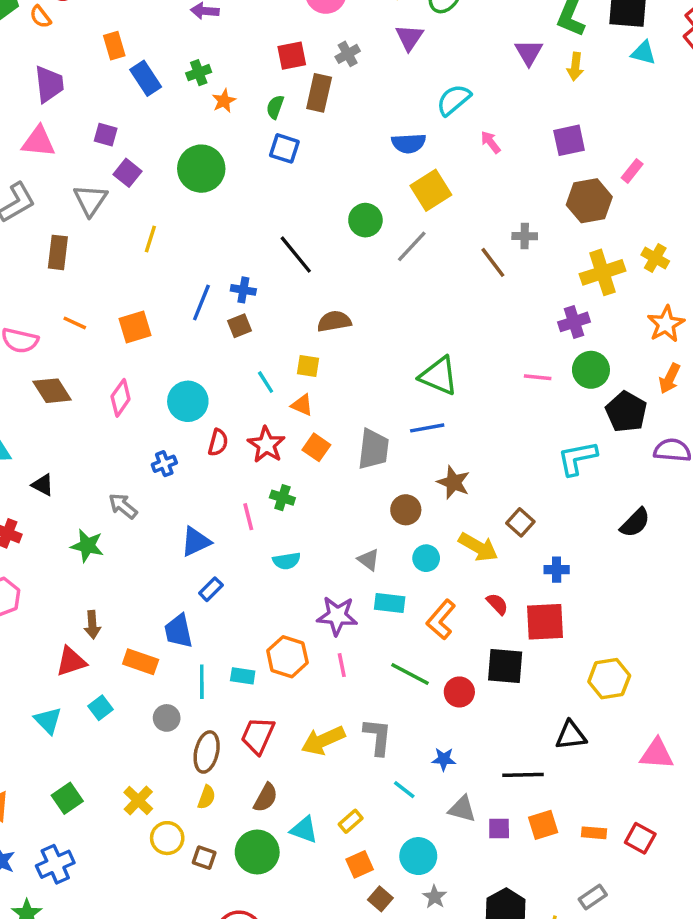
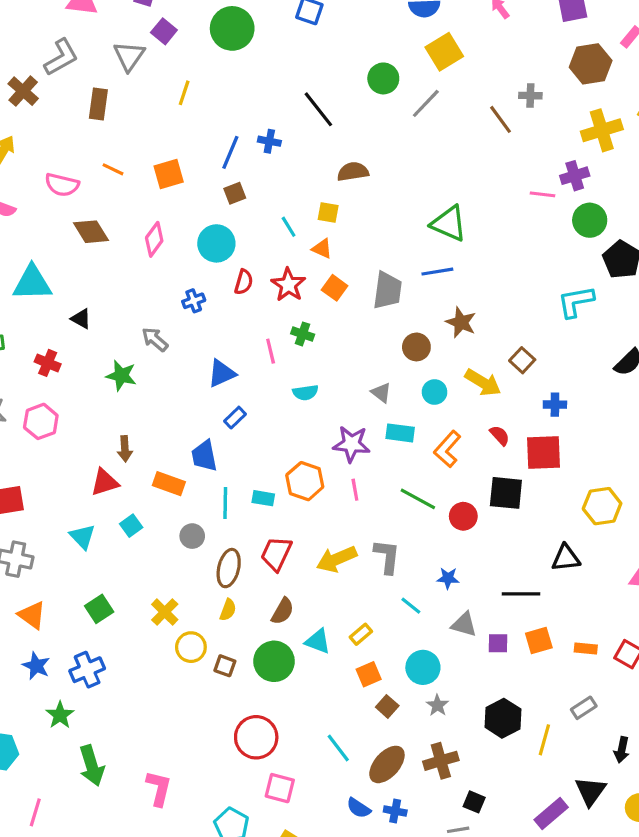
brown square: (240, 326) -> (235, 193), moved
pink line: (538, 377) -> (542, 194), moved

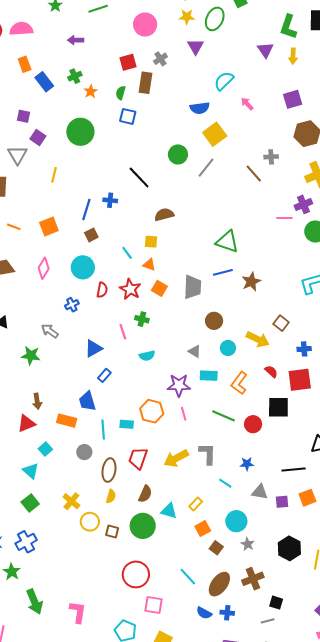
brown star: (461, 322) -> (251, 282), moved, turned 30
cyan triangle: (82, 537) -> (31, 471), moved

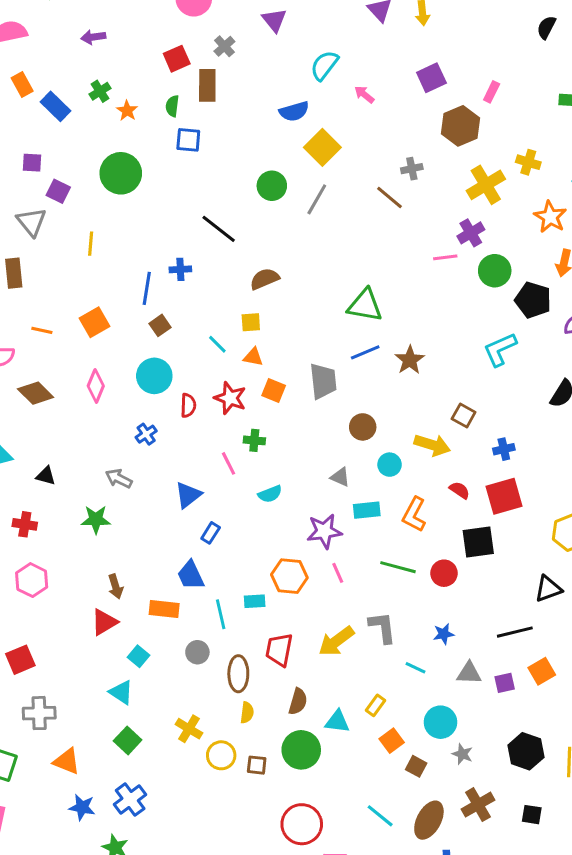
black square: (276, 603) -> (532, 815), moved

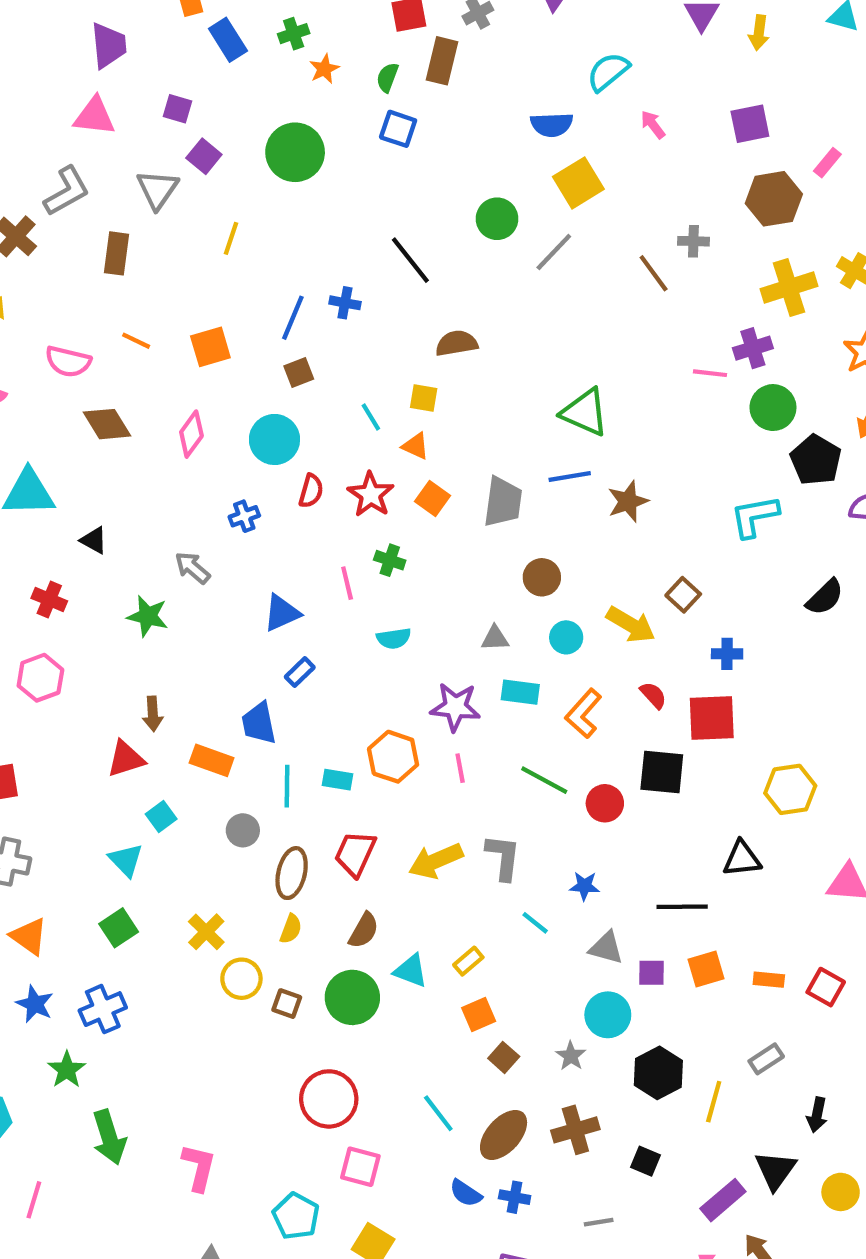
gray triangle: (340, 477) -> (495, 638), turned -40
cyan circle: (440, 722) -> (608, 1015), moved

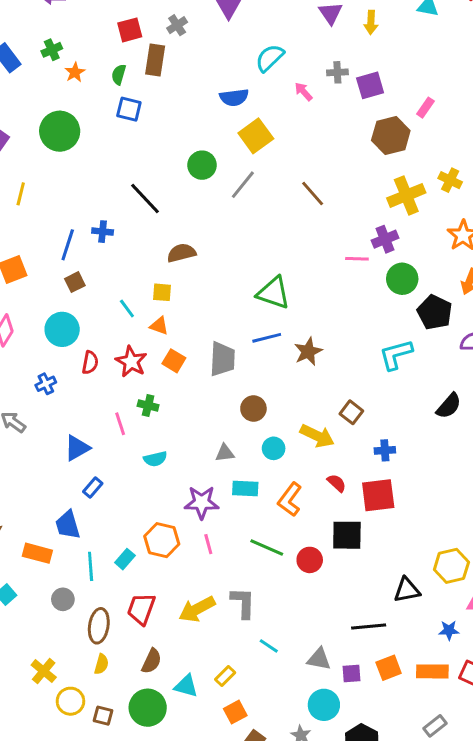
gray cross: (693, 241) -> (337, 72), moved
cyan rectangle: (338, 780) -> (125, 559), turned -54
yellow hexagon: (790, 789) -> (451, 566), moved
blue star: (584, 886) -> (449, 630), moved
orange rectangle: (769, 980) -> (432, 671), size x1.5

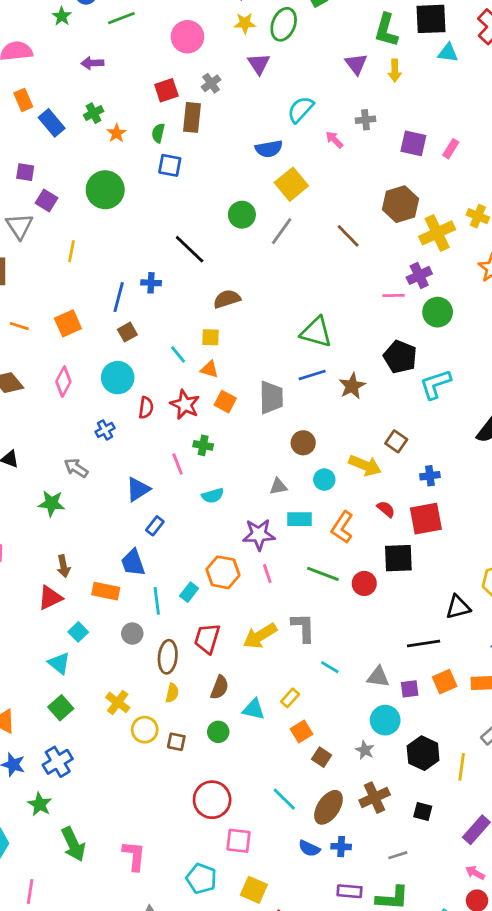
purple square: (370, 85) -> (413, 143), moved, turned 32
brown hexagon: (391, 136) -> (400, 204), moved
black pentagon: (435, 312) -> (400, 357), moved
green circle: (148, 708) -> (218, 732), size x0.6

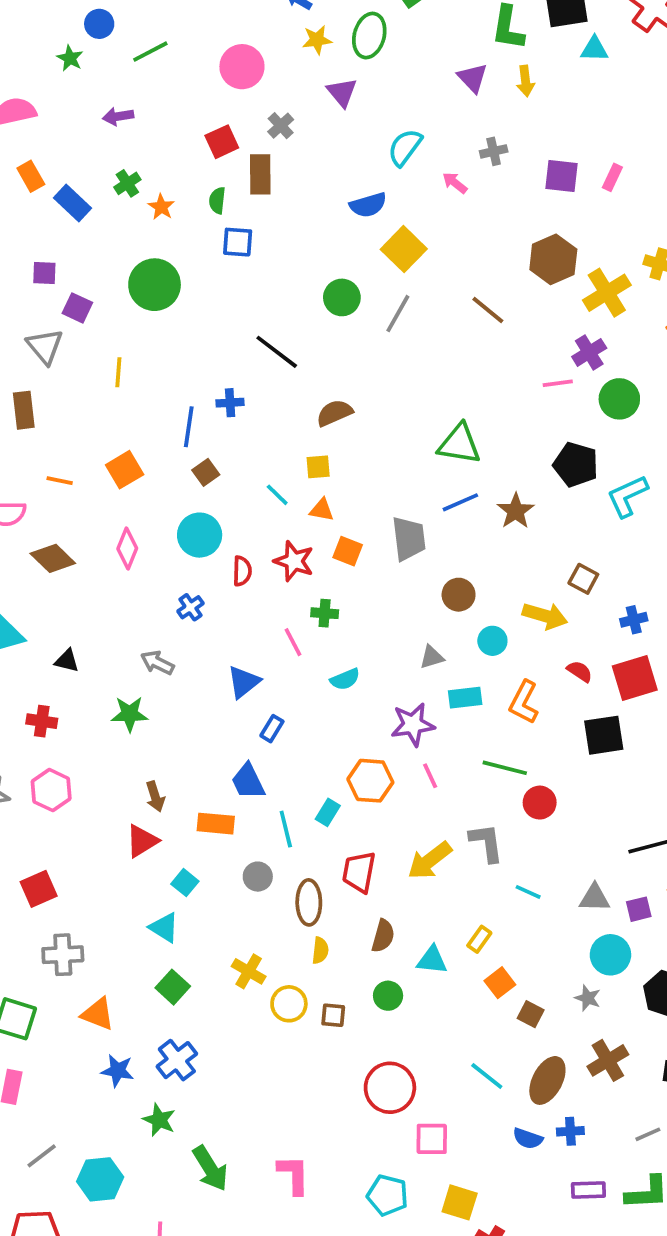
red circle: (364, 583) -> (540, 803), moved

